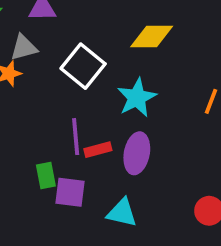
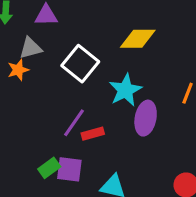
purple line: (76, 137) -> (74, 123), turned 40
purple ellipse: (137, 153) -> (146, 118), moved
green rectangle: (46, 176) -> (49, 168), moved, turned 65

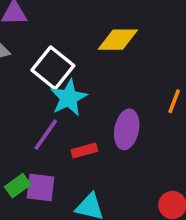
cyan star: (125, 90) -> (69, 98), moved
red rectangle: (93, 134) -> (84, 150), moved

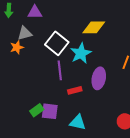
cyan star: (69, 98) -> (81, 53), moved
purple line: (46, 135) -> (60, 70), moved, turned -42

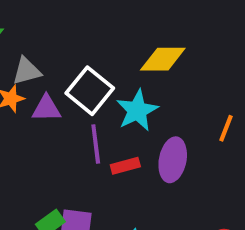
purple triangle: (35, 12) -> (46, 108), moved
red rectangle: (75, 90) -> (125, 166), moved

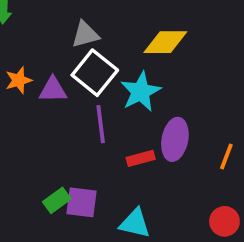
gray triangle: (27, 71) -> (85, 34), moved
orange line: (226, 128) -> (226, 157), moved
red rectangle: (125, 166) -> (141, 158), moved

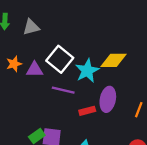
gray triangle: (85, 34) -> (31, 27), moved
yellow diamond: (165, 42) -> (114, 60), moved
purple line: (101, 124) -> (63, 90), turned -70

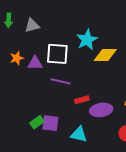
white square: (60, 59) -> (57, 54), turned -35
cyan star: (87, 71) -> (87, 40), moved
purple ellipse: (108, 99) -> (101, 110), moved, turned 70

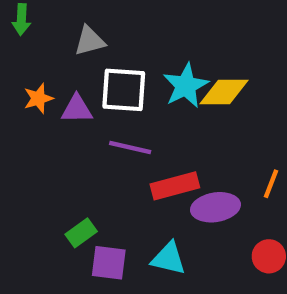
gray triangle: (32, 25) -> (90, 41), moved
cyan star: (87, 40) -> (186, 86), moved
red rectangle: (82, 100) -> (175, 186), size x1.5
purple square: (50, 123) -> (109, 263), moved

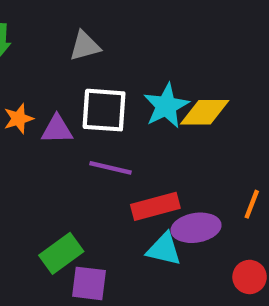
gray triangle: (90, 41) -> (85, 46), moved
green rectangle: (81, 233) -> (61, 253), size x1.4
cyan triangle: (169, 258) -> (164, 249), moved

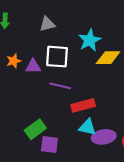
cyan star: (166, 106) -> (90, 40), moved
purple ellipse: (196, 228) -> (104, 137), moved

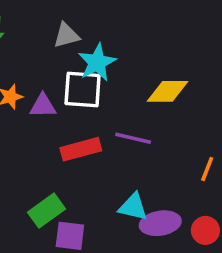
cyan star: (90, 40) -> (97, 62), moved
purple line: (60, 86) -> (133, 138), moved
red rectangle: (83, 105) -> (81, 149), moved

